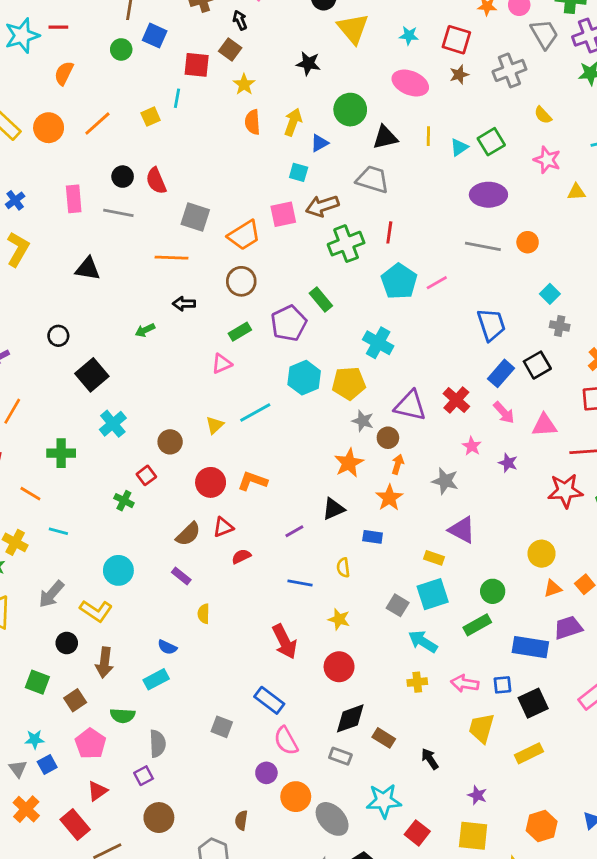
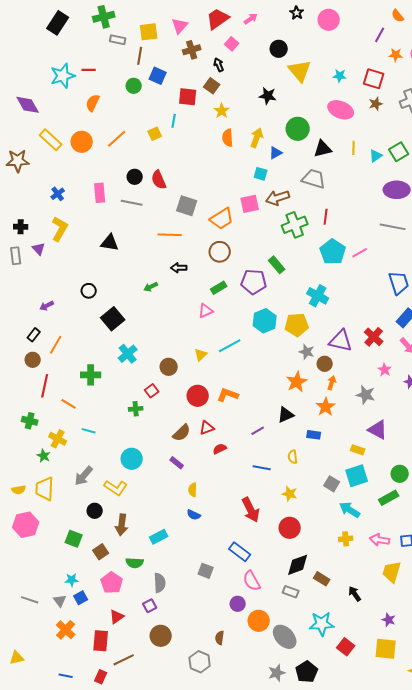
purple pentagon: (289, 323) -> (254, 282), turned 30
green cross: (124, 501) -> (136, 409), turned -32
blue semicircle: (167, 647) -> (194, 515), moved
red rectangle: (75, 825) -> (101, 641), turned 45

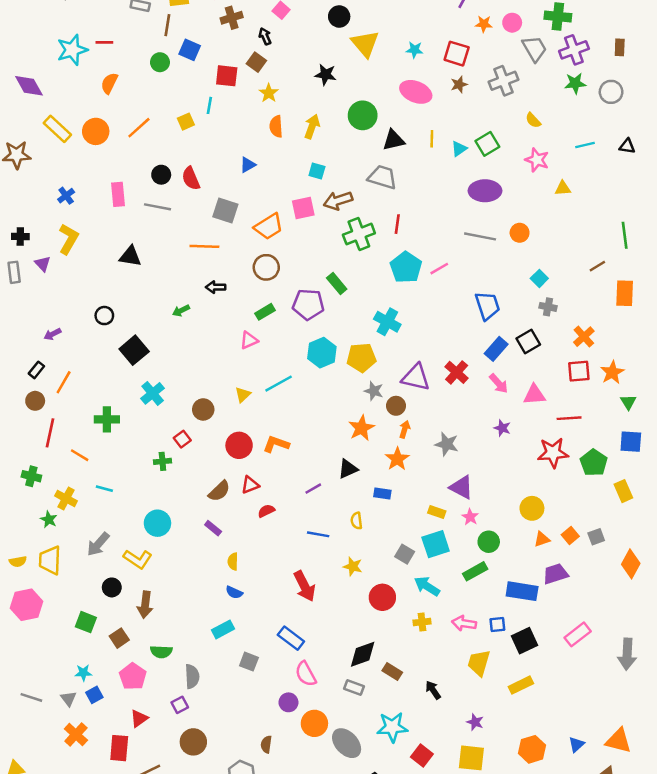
blue triangle: (276, 153) -> (248, 165), moved
pink star: (385, 370) -> (470, 517), moved
red circle: (290, 528) -> (382, 597), moved
cyan rectangle: (159, 537) -> (223, 629), moved

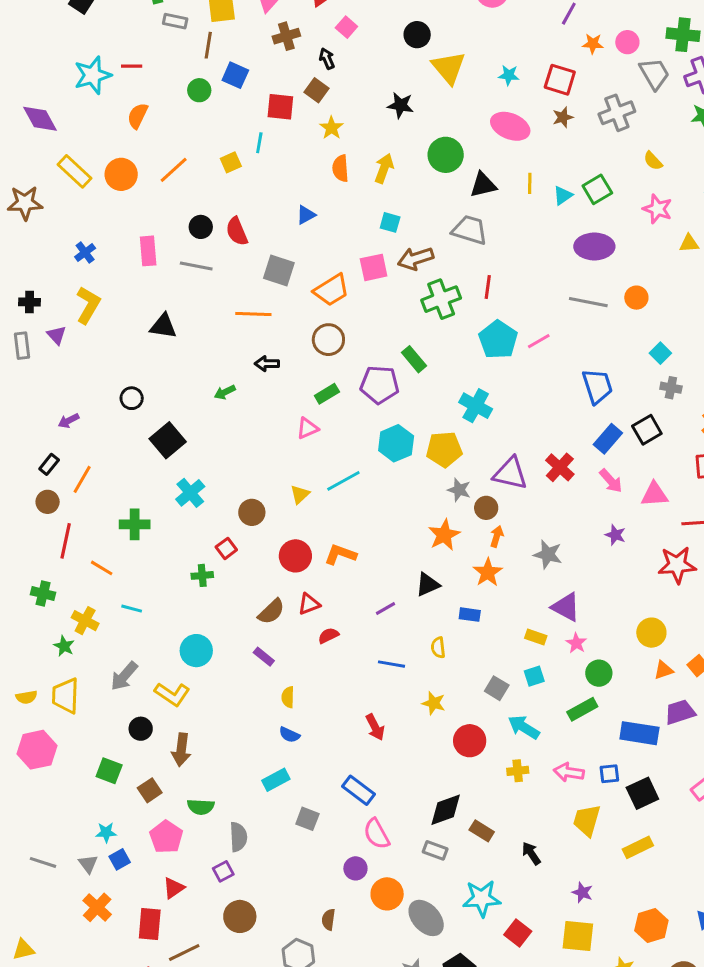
cyan square: (436, 544) -> (534, 676), size x0.6
red arrow: (305, 586) -> (375, 727), size x0.7

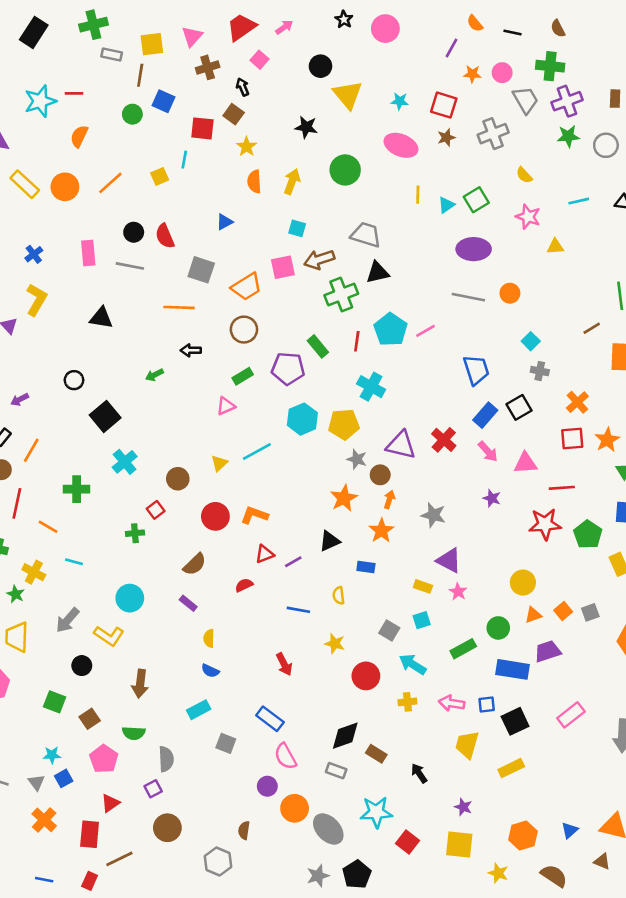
black triangle: (483, 185) -> (378, 272), moved
red line: (488, 287) -> (357, 341), moved
red triangle: (309, 604) -> (265, 554), moved
green circle: (599, 673) -> (498, 628), moved
brown arrow: (181, 750) -> (140, 684), moved

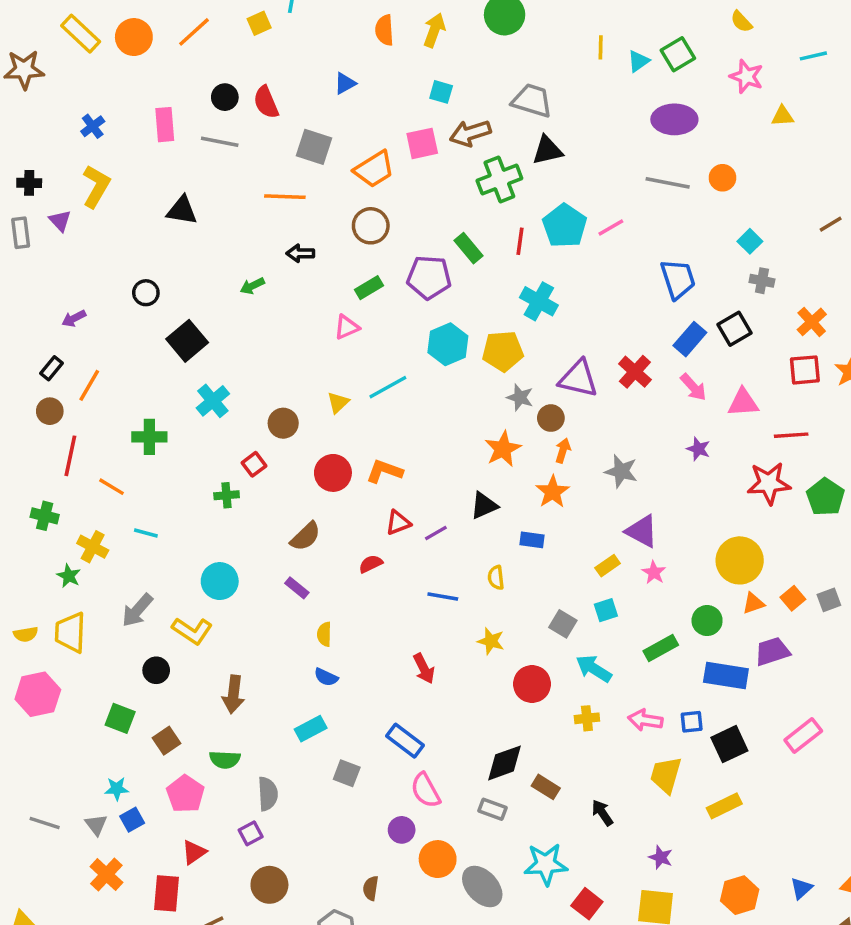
yellow circle: (523, 583) -> (740, 560), size x1.4
yellow rectangle: (423, 586) -> (608, 566), turned -54

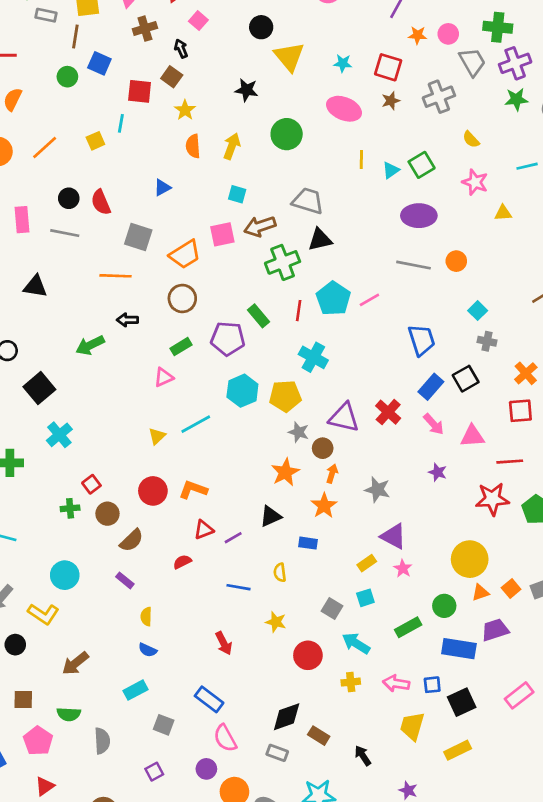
green arrow: (252, 286) -> (90, 345), size x1.5
brown circle: (283, 423) -> (107, 514), moved
brown arrow: (233, 694) -> (75, 663), turned 44
brown square: (166, 741) -> (23, 699), turned 35
purple square: (251, 833) -> (154, 772), moved

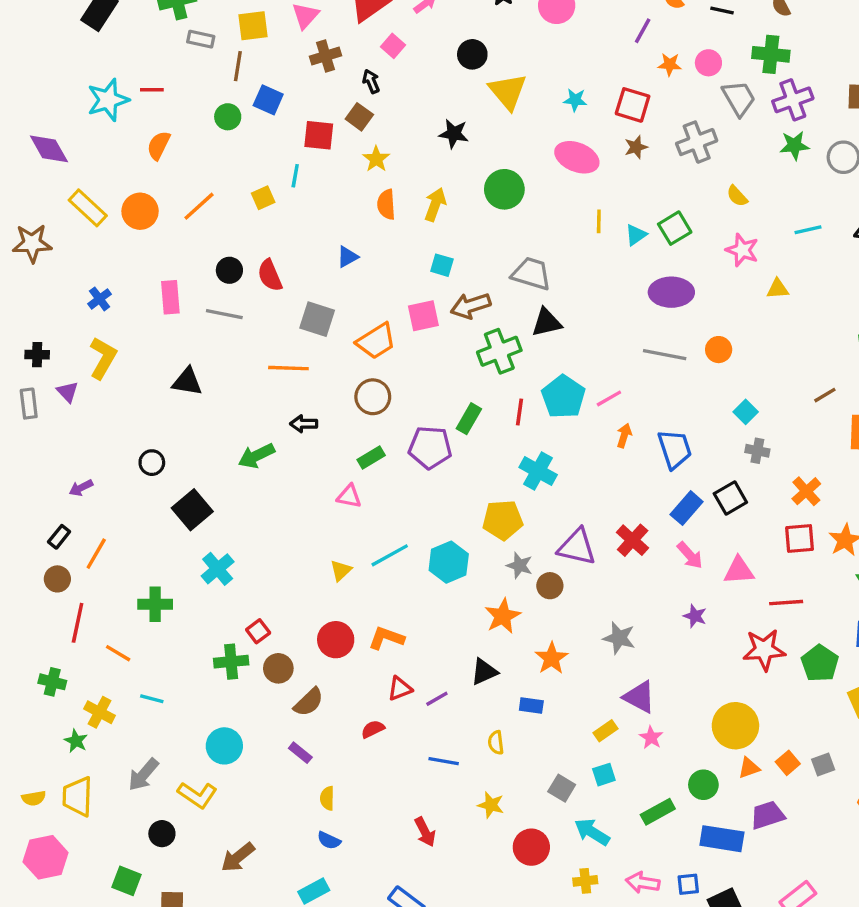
green rectangle: (258, 316) -> (469, 419), turned 70
pink triangle: (164, 377) -> (349, 496), turned 35
cyan hexagon: (242, 391) -> (449, 562), moved
orange arrow: (332, 474) -> (624, 436), moved
green cross: (70, 508) -> (231, 662), size x1.4

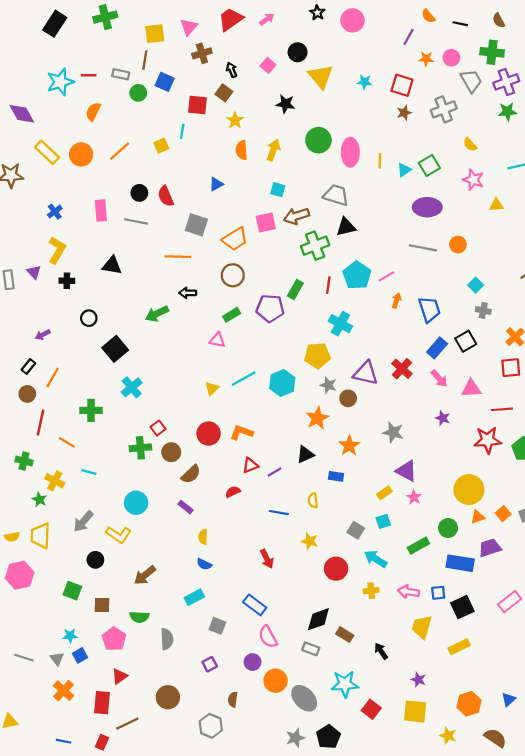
gray rectangle: (201, 39) -> (121, 74), moved
pink square: (393, 46) -> (268, 65), moved
pink ellipse: (577, 157) -> (350, 152), moved, turned 68
black cross: (37, 355) -> (67, 281), moved

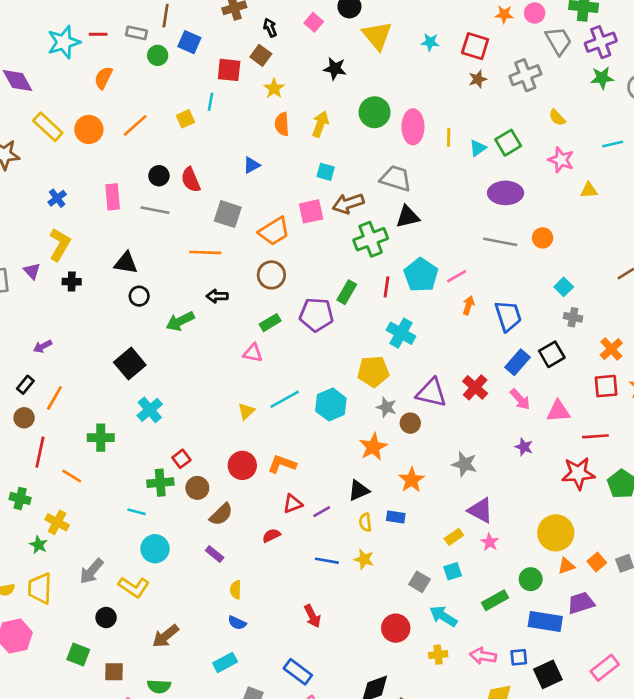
black circle: (89, 318) -> (139, 296), moved
cyan line: (89, 472) -> (136, 512), moved
yellow semicircle: (313, 501) -> (365, 522), moved
yellow star: (310, 541) -> (364, 559), moved

